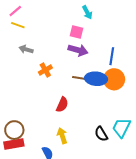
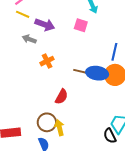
purple arrow: (78, 50) -> (45, 25), moved
brown circle: (14, 130) -> (47, 122), moved
black semicircle: (101, 134) -> (110, 136), moved

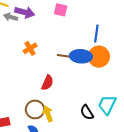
gray arrow: (29, 39) -> (11, 17), moved
black semicircle: (110, 136) -> (87, 112), moved

